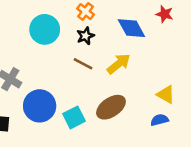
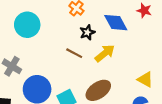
cyan circle: (45, 29) -> (27, 25), moved
black star: (85, 36) -> (87, 32), moved

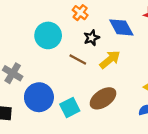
cyan circle: (27, 25) -> (48, 35), moved

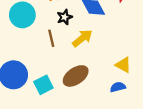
brown line: (78, 59) -> (51, 38), turned 49

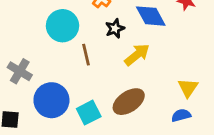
brown line: (51, 38) -> (86, 55), moved
yellow triangle: (123, 65) -> (188, 88), turned 35

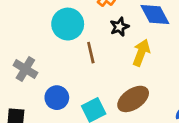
yellow arrow: (137, 55) -> (141, 53), turned -30
blue circle: (51, 100) -> (57, 98), size x0.7

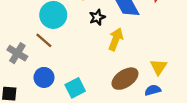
brown line: (91, 53) -> (44, 40), moved, turned -36
brown ellipse: (133, 99) -> (125, 79), moved

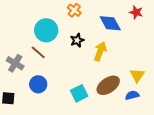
black star: (97, 17) -> (77, 40), moved
cyan square: (75, 88) -> (79, 93), moved

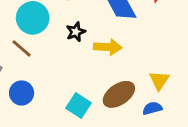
yellow arrow: (100, 51) -> (108, 47), turned 72
cyan square: (79, 93) -> (79, 106), turned -30

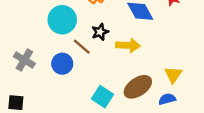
brown line: (22, 48) -> (82, 47), moved
blue circle: (22, 93) -> (62, 64), moved

